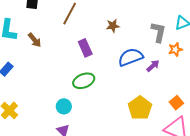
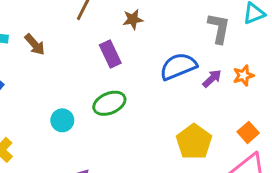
brown star: (113, 26) -> (133, 19), moved
orange star: (175, 49) -> (243, 76), moved
cyan circle: (64, 106) -> (62, 120), moved

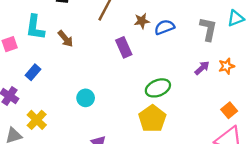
blue semicircle: (178, 66) -> (164, 27), moved, size x0.7
green ellipse: (109, 103) -> (158, 88), moved
yellow pentagon: (194, 142) -> (152, 119), moved

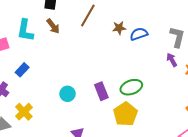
brown arrow: (65, 39) -> (53, 26), moved
purple rectangle: (124, 47) -> (101, 91), moved
purple arrow: (202, 68) -> (172, 60), moved, turned -80

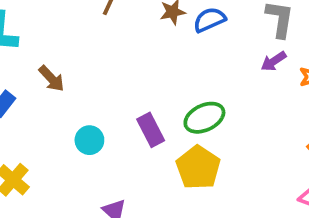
brown arrow: (53, 26) -> (51, 79), moved
purple arrow: (172, 60) -> (274, 61), turned -88

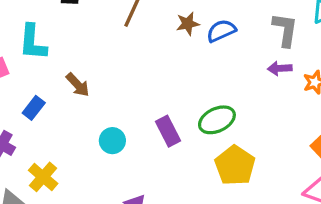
purple arrow: (274, 61) -> (280, 68), turned 30
yellow pentagon: (198, 168) -> (235, 165), moved

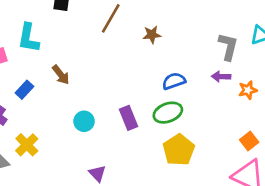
blue semicircle: (221, 31) -> (174, 81), moved

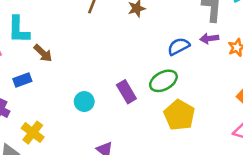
brown arrow: (61, 75) -> (43, 53), moved
blue semicircle: (174, 81) -> (179, 46), moved
blue rectangle: (24, 90) -> (22, 80), turned 36

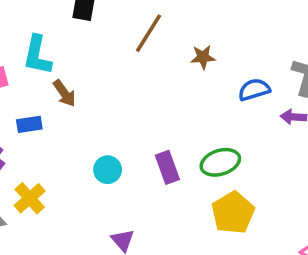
blue semicircle: (179, 46) -> (254, 90), moved

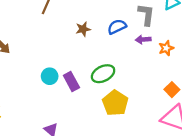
brown star: (203, 57) -> (83, 29), moved
cyan circle: (108, 170) -> (50, 76), moved

